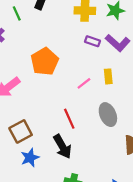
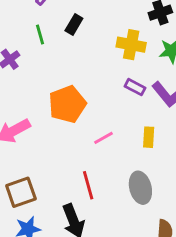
pink line: (84, 83) -> (103, 138), moved

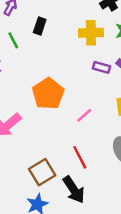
brown square: (21, 192) -> (42, 172), moved

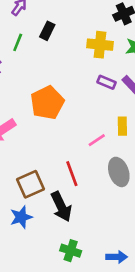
green line: (13, 40) -> (18, 42), turned 42
pink line: (84, 115) -> (97, 140), moved

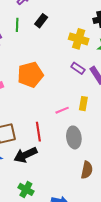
green line: (18, 42) -> (17, 25), turned -32
black arrow: (61, 207) -> (25, 155), turned 80

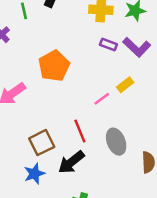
yellow rectangle: (83, 104) -> (125, 85), turned 56
gray ellipse: (74, 137) -> (116, 142), moved

